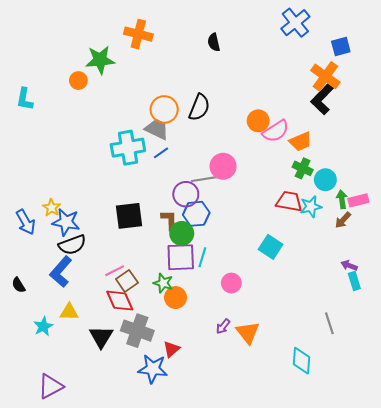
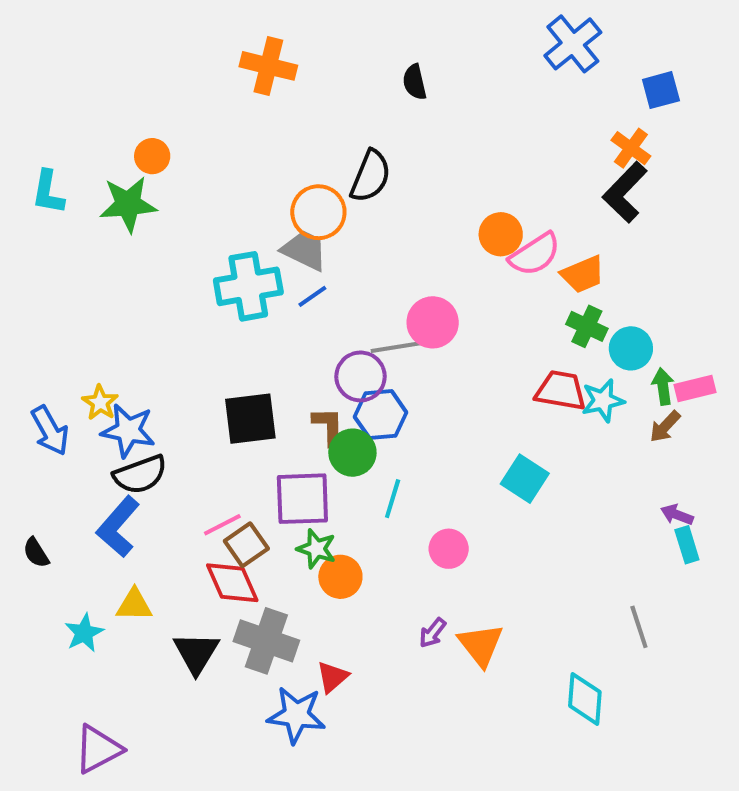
green star: (100, 60) -> (128, 204), moved
orange cross: (325, 76) -> (631, 148), size x0.7
black semicircle: (199, 107) -> (371, 176), moved
purple square: (181, 257) -> (302, 499), moved

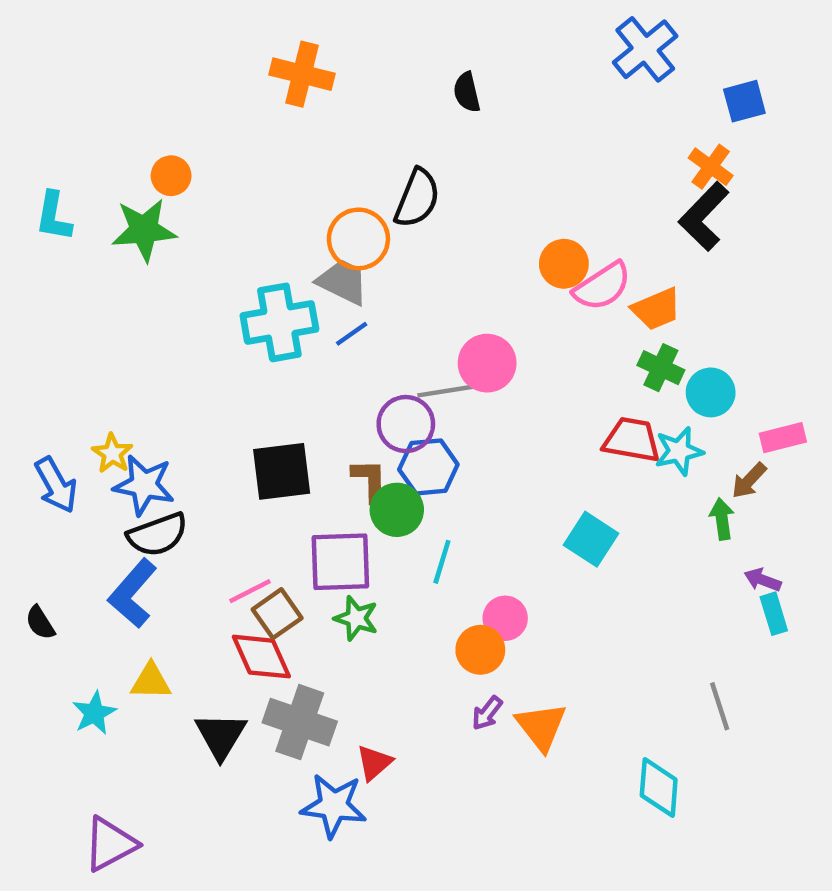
green arrow: (663, 386) -> (722, 519), moved
orange circle: (340, 577) -> (480, 650), moved

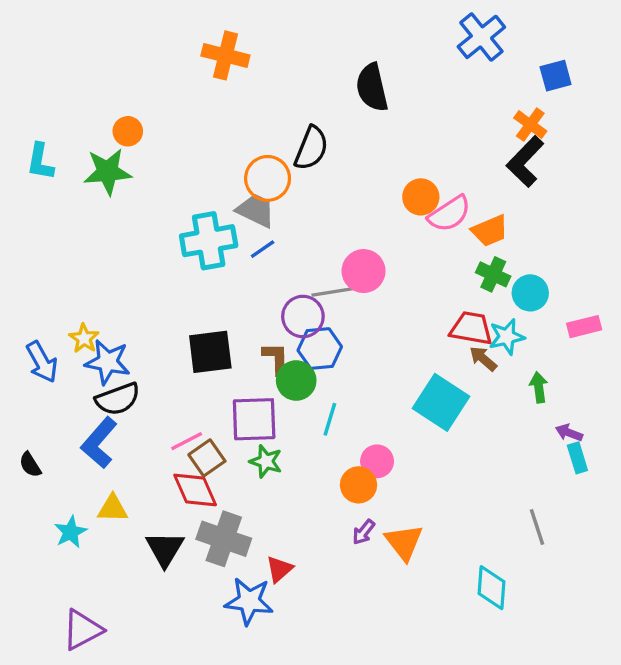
black semicircle: (467, 92) -> (372, 87), moved, size x1.6
brown arrow: (749, 480) -> (483, 359), moved, turned 88
cyan square: (591, 539) -> (441, 402), size x1.4

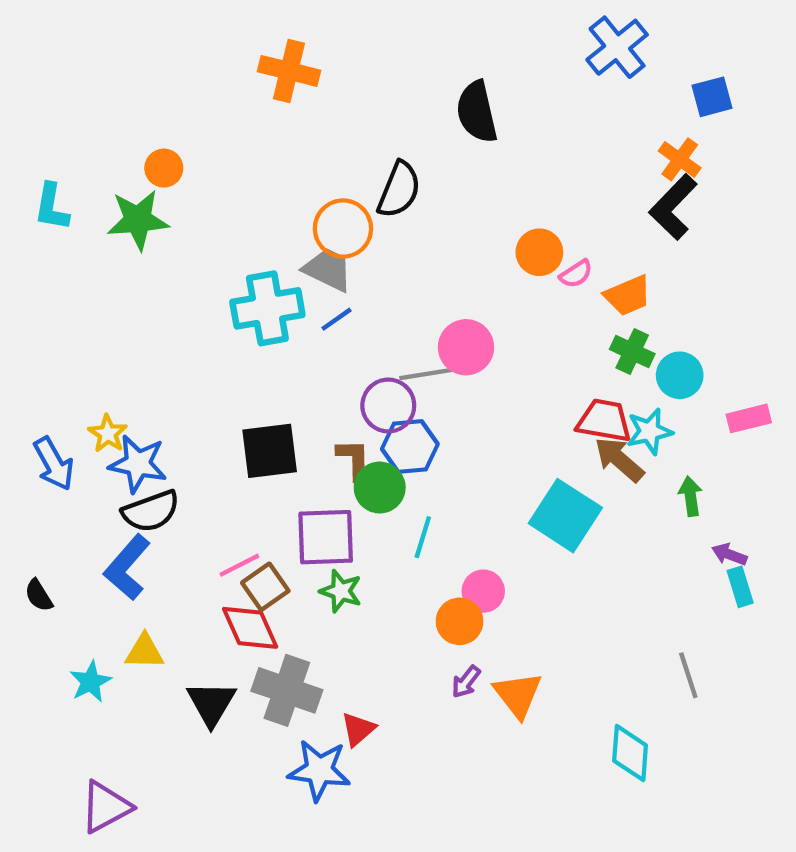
pink semicircle: (449, 214) -> (576, 274), size x0.6
brown arrow: (483, 359) -> (619, 459), size x1.4

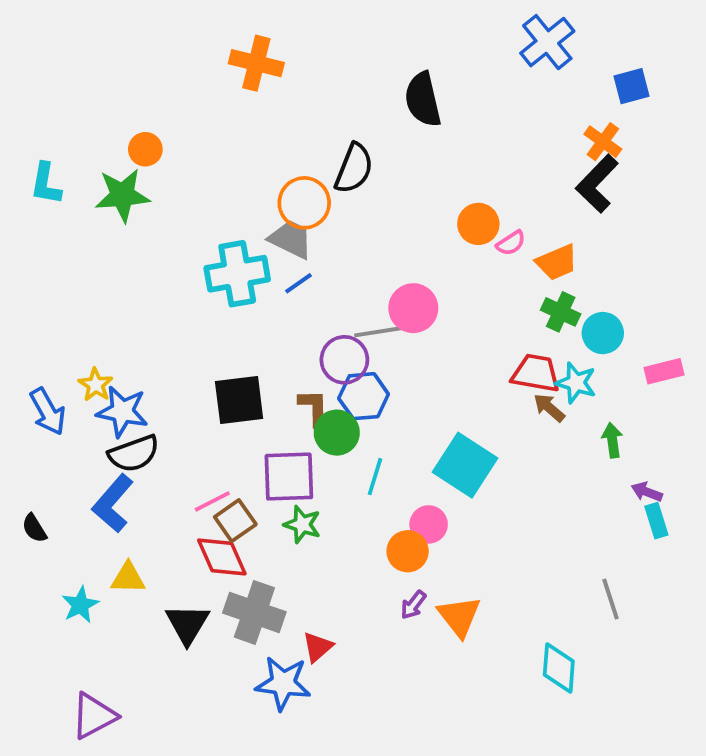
cyan star: (649, 431) -> (576, 383), turned 30
brown arrow: (619, 459) -> (549, 408), size x0.7
cyan square: (565, 516) -> (465, 465), moved

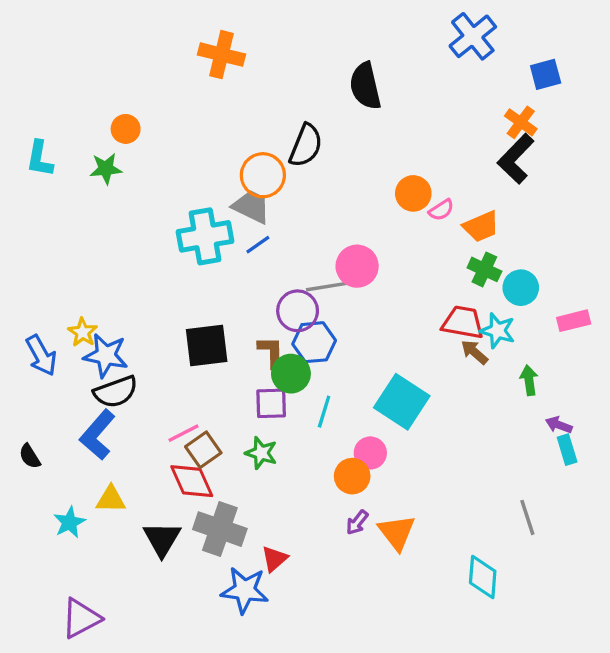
green star: (122, 195) -> (106, 169), size x0.7
purple square: (289, 477) -> (271, 403), moved, size x0.7

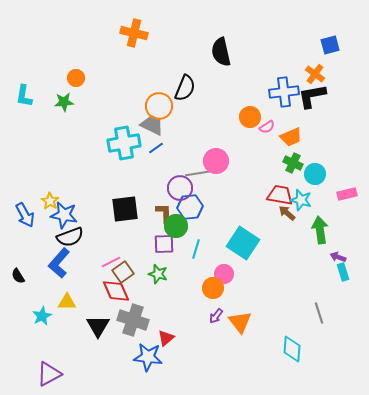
blue cross: (473, 36) -> (284, 92), moved, turned 32
black L-shape: (516, 159) -> (312, 96), turned 36
green arrow: (529, 380) -> (320, 230), size x1.5

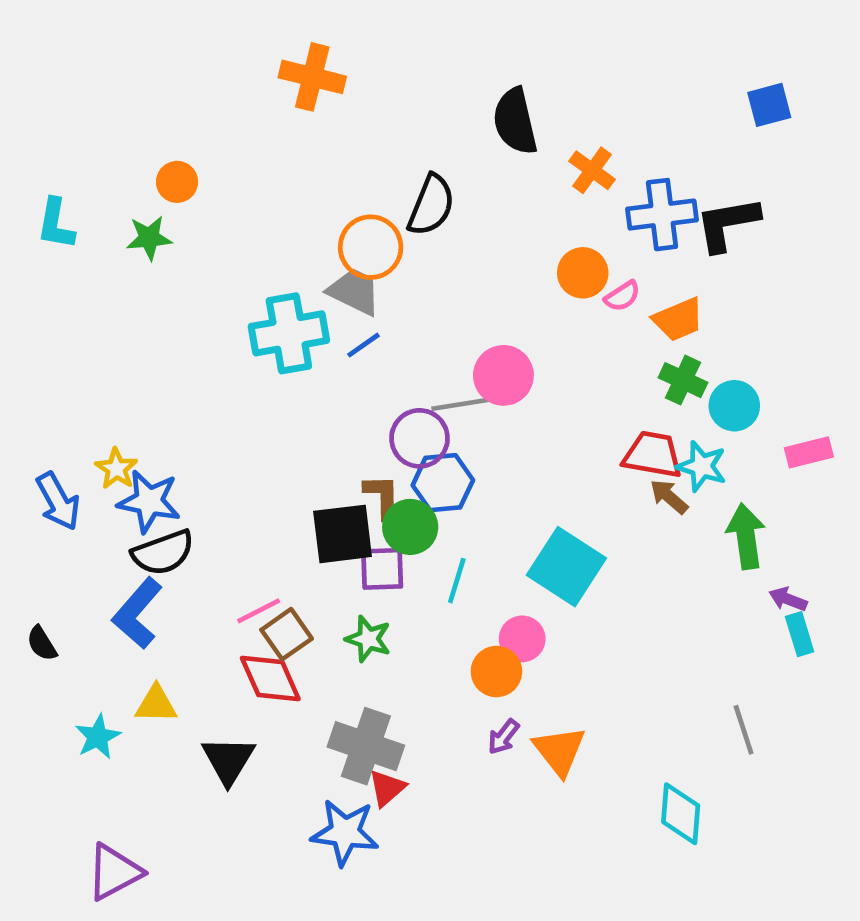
orange cross: (315, 74) -> (592, 170), moved
black square: (125, 209) -> (343, 534), moved
gray cross: (133, 320) -> (366, 746), moved

